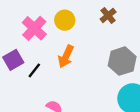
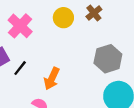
yellow circle: (65, 20) -> (63, 18), moved
orange arrow: (66, 56) -> (52, 79), moved

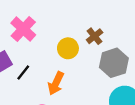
brown cross: (94, 13) -> (95, 36), moved
yellow circle: (63, 18) -> (68, 48), moved

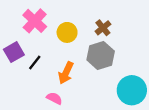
yellow circle: (68, 48) -> (67, 32), moved
gray hexagon: (114, 63) -> (101, 56), moved

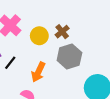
brown cross: (103, 28) -> (62, 32), moved

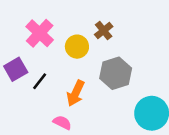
brown cross: (62, 32) -> (104, 31), moved

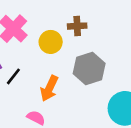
brown cross: (104, 31) -> (77, 26), turned 36

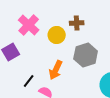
black line: (13, 76) -> (29, 81), moved

